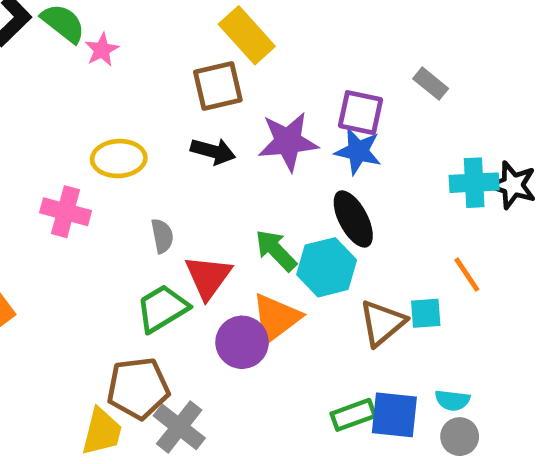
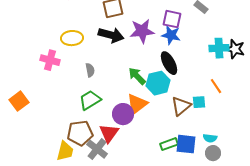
black arrow: (213, 151) -> (111, 35), size x1.4
red triangle: (208, 277) -> (109, 133), moved

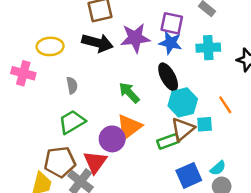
cyan cross: (219, 48) -> (208, 48), moved
cyan hexagon: (158, 83) -> (183, 102), moved
cyan semicircle: (210, 138) -> (218, 168), turned -48
green rectangle: (169, 144) -> (168, 141), moved
blue square: (186, 144) -> (189, 175), turned -30

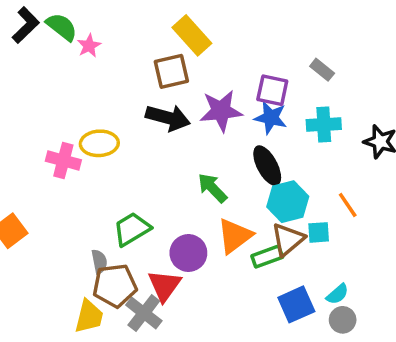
yellow ellipse: (50, 46) -> (99, 143), moved
gray semicircle: (72, 85) -> (99, 262), moved
orange triangle: (129, 127) -> (235, 236), moved

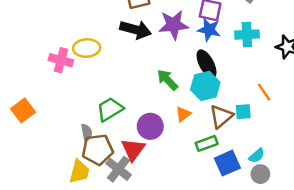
cyan hexagon: (288, 202) -> (205, 86), moved
orange triangle: (235, 236) -> (183, 114), size x0.6
green rectangle: (267, 256) -> (207, 143), moved

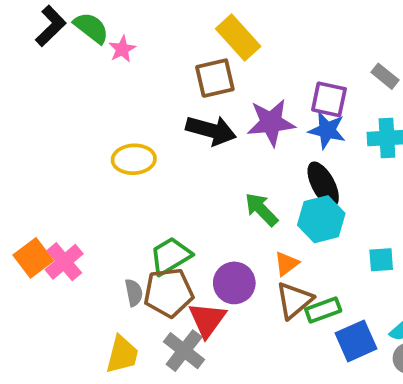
pink cross: (61, 60) -> (64, 262), moved, turned 35
brown triangle: (221, 117) -> (294, 300), moved
brown pentagon: (98, 150) -> (169, 293), moved

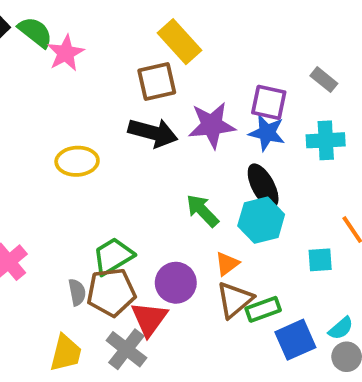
pink star: (122, 49) -> (66, 53), size x1.4

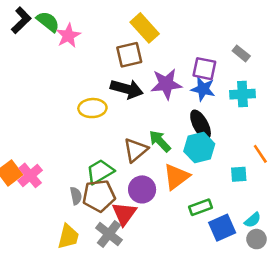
yellow ellipse: (77, 161) -> (92, 108), moved
orange triangle: (227, 264) -> (176, 177), size x1.6
brown triangle: (235, 300) -> (136, 150), moved

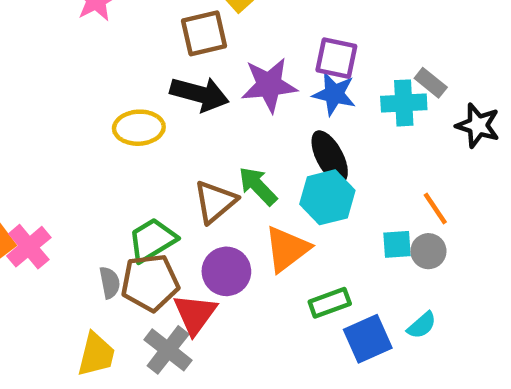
gray rectangle: (241, 53) -> (431, 83), moved
gray circle: (256, 239) -> (428, 251), moved

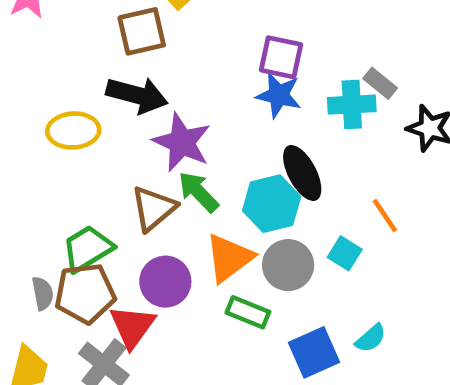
purple star: (269, 85) -> (182, 142), moved, turned 30
black ellipse: (330, 157) -> (302, 173), moved
cyan square: (397, 244) -> (345, 253), turned 36
gray circle: (428, 251) -> (288, 265), moved, size x1.4
green rectangle: (330, 303) -> (248, 312), moved, turned 42

